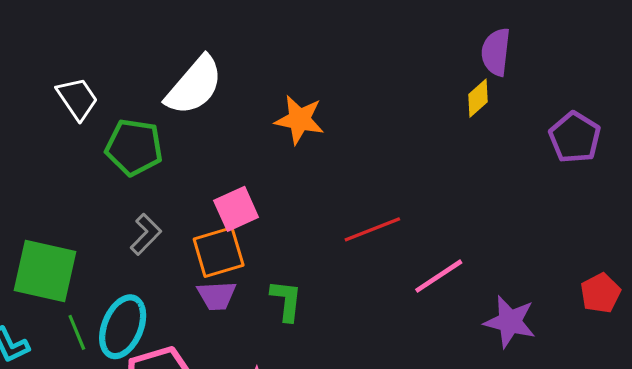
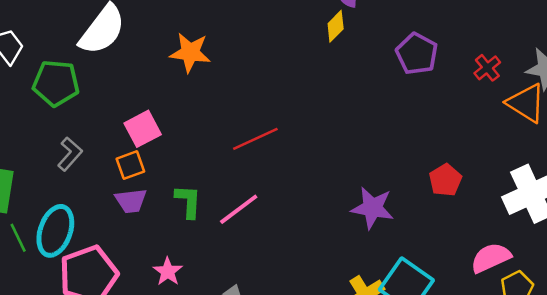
orange square: (219, 252) -> (130, 165), size x0.7
pink line: (439, 276) -> (239, 209), moved

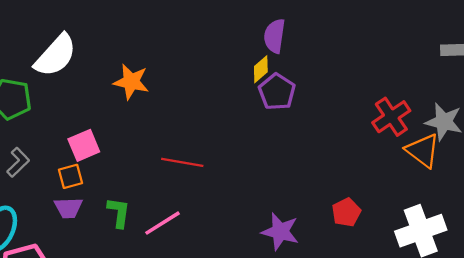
purple pentagon: (417, 54) -> (277, 92), moved
red cross: (487, 68) -> (391, 117), size x1.6
red line: (255, 139) -> (182, 162), turned 30

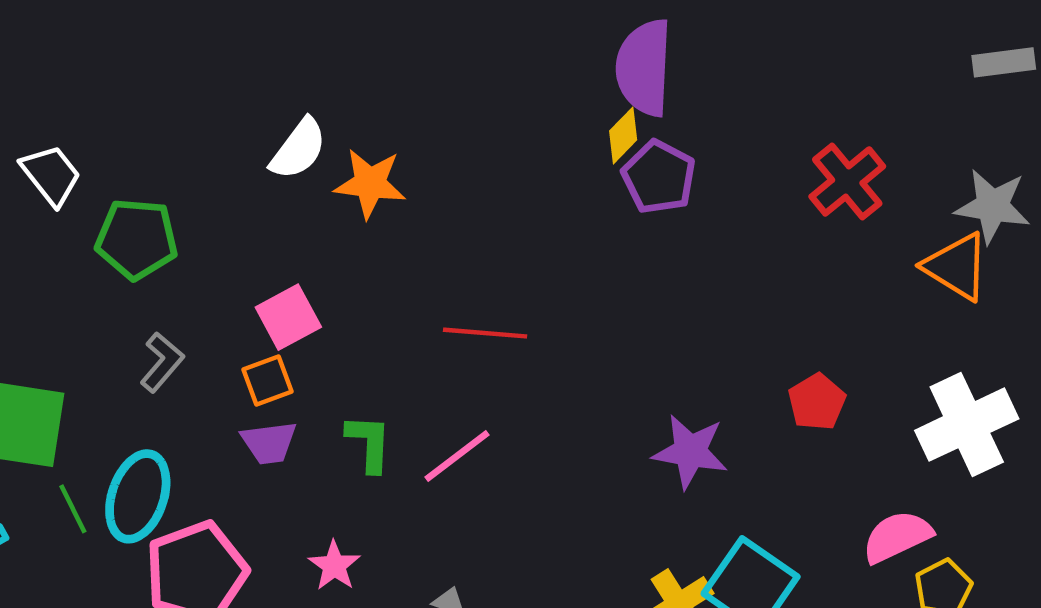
purple semicircle: (275, 36) -> (644, 68), size x1.4
white semicircle: (56, 55) -> (298, 149), moved, size x0.7
red cross: (391, 117) -> (847, 181), moved

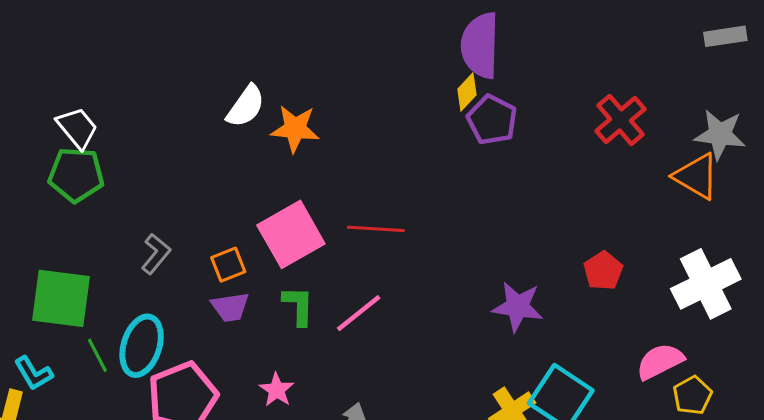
green pentagon: (137, 239) -> (76, 175), moved
pink square: (288, 317) -> (291, 234), moved, size x1.5

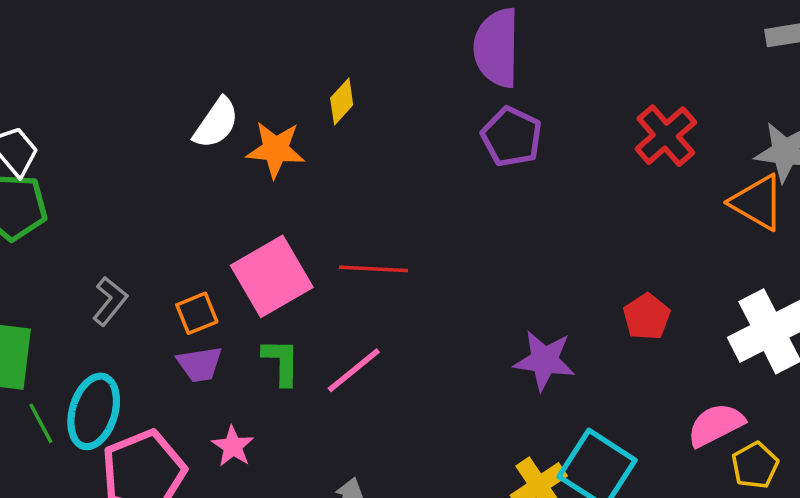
yellow diamond: (467, 92) -> (342, 102), moved
pink star: (277, 390) -> (233, 446), moved

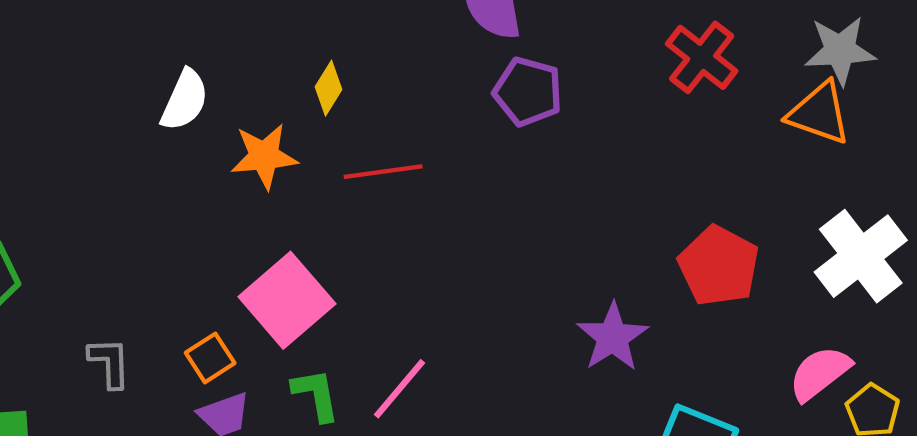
white semicircle: (216, 123) -> (185, 100), moved
red line: (373, 269) -> (383, 172), moved
gray L-shape: (110, 301) -> (109, 363), turned -30
red pentagon: (647, 317) -> (719, 266), size x1.5
purple star: (544, 360) -> (613, 337), turned -30

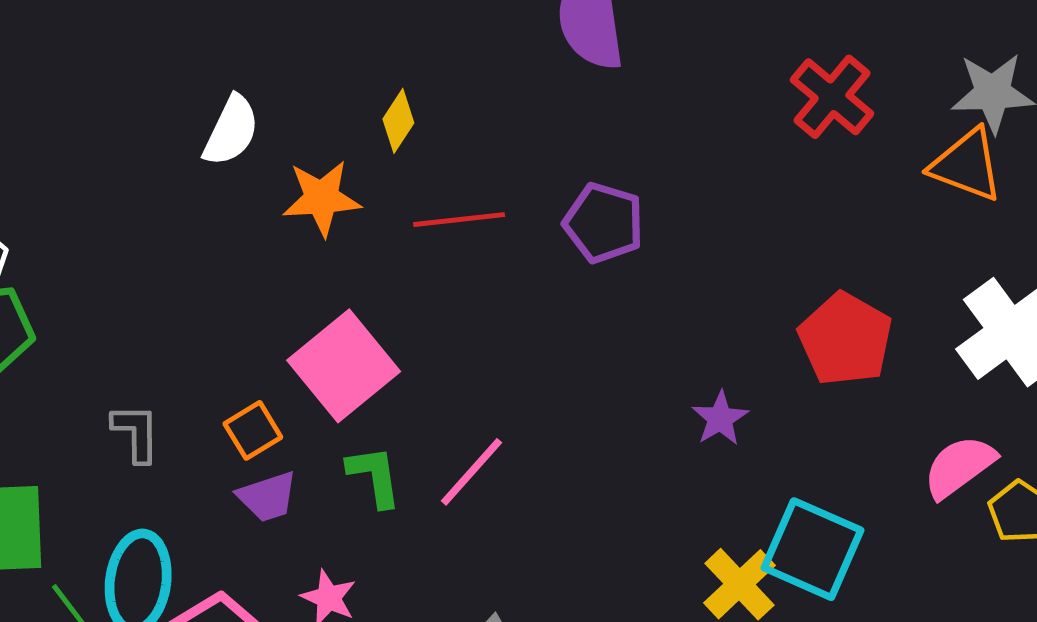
purple pentagon: (528, 92) -> (604, 223), moved
purple star: (613, 337) -> (720, 418), size x0.7

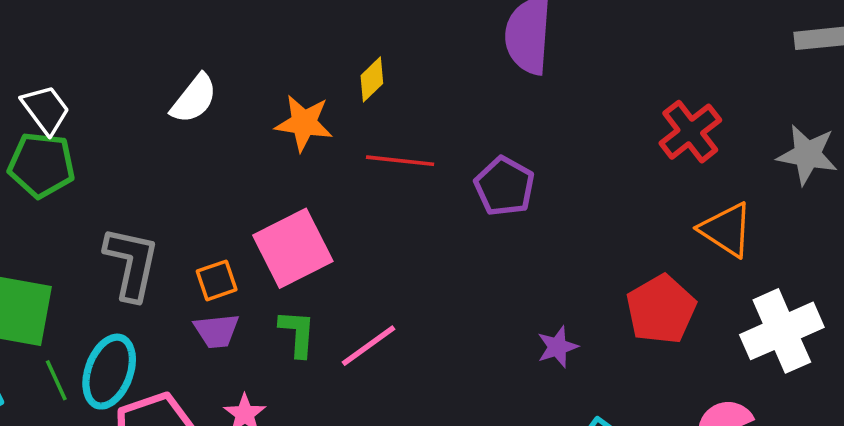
white semicircle: (231, 131) -> (194, 99), moved
orange triangle: (967, 165) -> (726, 230), moved
gray L-shape: (136, 433) -> (131, 263), size x1.6

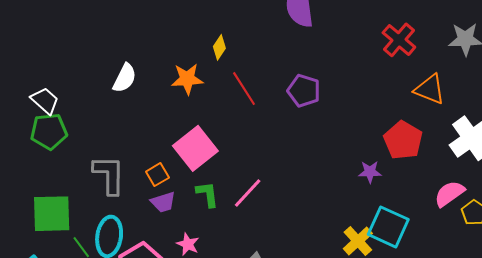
red line: (400, 161) -> (244, 89), turned 63
purple star: (557, 347) -> (370, 172), moved, turned 30

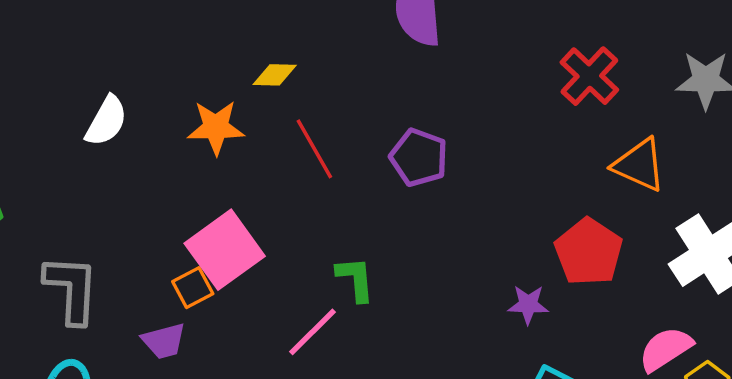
yellow diamond: (219, 47) -> (275, 75), turned 55
orange square: (157, 175) -> (193, 288), moved
green L-shape: (207, 194) -> (355, 279), moved

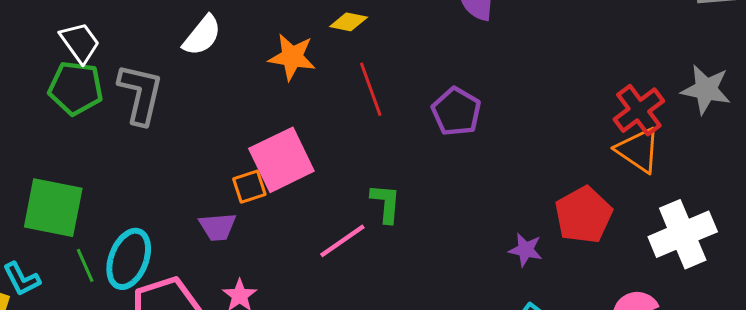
red cross: (589, 76) -> (639, 110), moved
gray L-shape: (72, 289) -> (140, 94), moved

